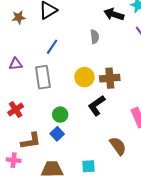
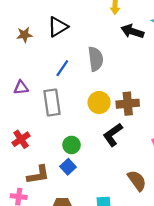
gray semicircle: (95, 37) -> (96, 59), moved, size x1.5

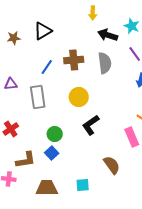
gray semicircle: (96, 59) -> (105, 63), moved
brown cross: (128, 104) -> (74, 60), moved

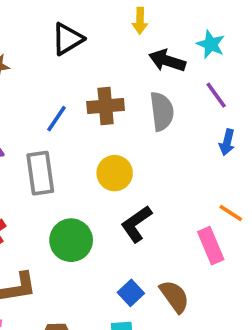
black triangle: (43, 31) -> (67, 39), moved
green circle: (55, 134) -> (71, 240), size x1.5
blue square: (52, 153) -> (131, 293), moved

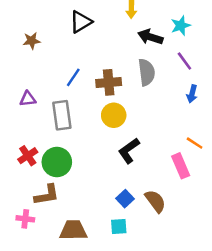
cyan star: (211, 44) -> (181, 26), turned 30
brown cross: (106, 106) -> (109, 82), moved
green circle: (71, 240) -> (57, 162), moved

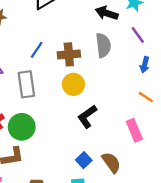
orange line: (195, 143) -> (146, 97), moved

